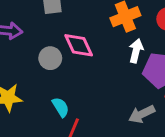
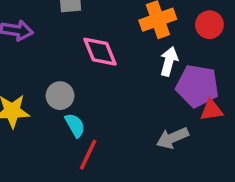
gray circle: (50, 58) -> (60, 96), moved

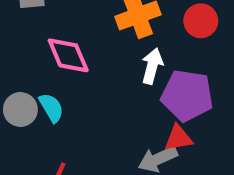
red triangle: (211, 110) -> (178, 138), moved
cyan semicircle: (75, 125) -> (51, 108), moved

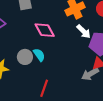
white arrow: (152, 66) -> (84, 31), turned 126

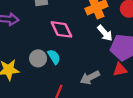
gray arrow: (90, 74) -> (90, 77), moved

